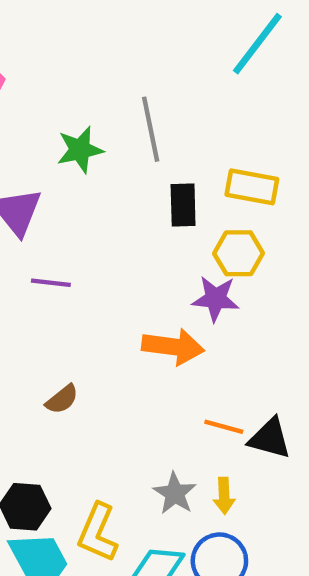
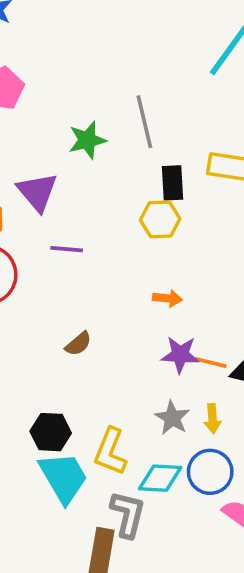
yellow hexagon: (238, 253) -> (160, 219), moved
purple star: (216, 299) -> (180, 355), moved
orange arrow: (173, 347) -> (167, 298), size x0.6

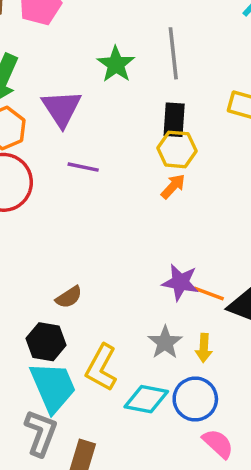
green star: (87, 140) -> (116, 64), turned -30
black rectangle: (172, 183) -> (174, 120), moved
orange arrow: (167, 298) -> (173, 186), moved, turned -60
brown semicircle: (78, 344) -> (69, 297), moved
gray L-shape: (128, 514) -> (41, 433), moved

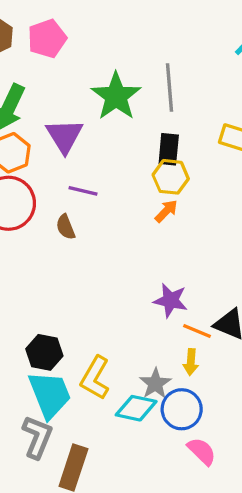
green star: (116, 64) -> (116, 96), size x1.4
orange line: (209, 293) -> (197, 331), moved
brown semicircle: (69, 297) -> (66, 227), moved, turned 100
gray star: (165, 342) -> (155, 384), moved

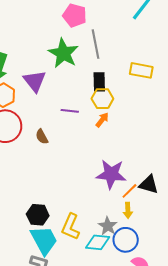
pink pentagon: (47, 39) -> (75, 15), moved, turned -30
purple line: (83, 191) -> (70, 111), moved
purple star: (171, 300) -> (111, 174), size x1.4
orange line: (197, 331) -> (129, 191), turned -60

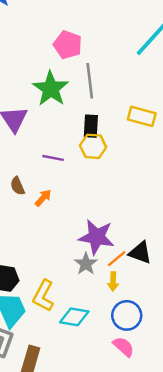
orange arrow: (102, 120) -> (43, 198), moved
gray star: (108, 226) -> (86, 264), moved
blue circle: (126, 240) -> (127, 315), moved

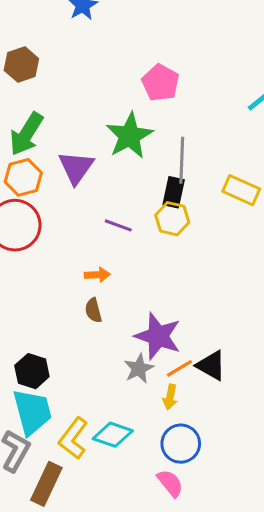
gray line: (90, 81) -> (182, 160), moved
brown semicircle: (17, 186) -> (93, 310), moved
orange arrow: (43, 198) -> (97, 275), turned 36
yellow L-shape: (43, 296) -> (73, 438), moved

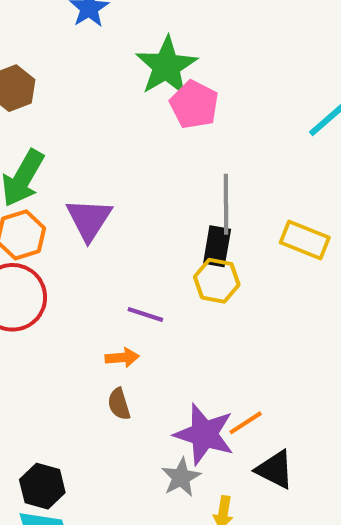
green star: (130, 136) -> (166, 66), moved
purple line: (118, 225) -> (145, 314), moved
orange line: (180, 368) -> (246, 423), moved

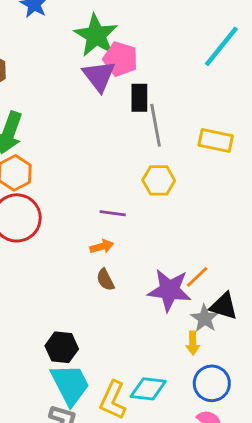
purple triangle: (89, 219) -> (99, 76), moved
black rectangle: (217, 246) -> (139, 98), moved
gray star: (181, 477) -> (205, 318), moved

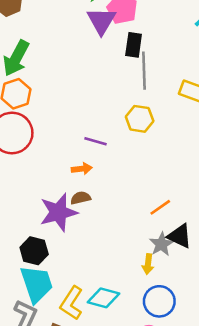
brown semicircle: (105, 280) -> (81, 198), turned 96
purple star: (169, 290) -> (58, 212), moved, turned -30

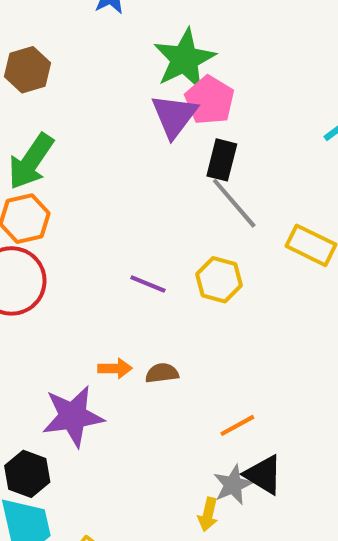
gray line: (144, 71) -> (234, 203), turned -45
purple line: (96, 141) -> (148, 284), moved
orange arrow: (82, 169) -> (115, 368), moved
brown semicircle: (81, 198) -> (162, 373), moved

